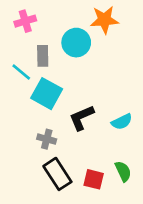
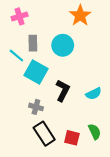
orange star: (104, 20) -> (80, 15), turned -30
cyan circle: (76, 43) -> (63, 45), moved
black L-shape: (82, 118) -> (63, 91), turned 140

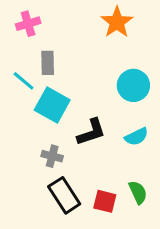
cyan circle: (63, 45) -> (133, 85), moved
black L-shape: (63, 91) -> (91, 132), turned 45

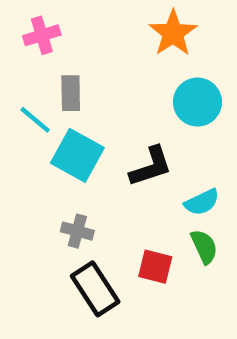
cyan circle: (133, 85) -> (197, 102), moved
black L-shape: (91, 132) -> (151, 167), moved
green semicircle: (138, 192) -> (204, 247), moved
red square: (105, 201) -> (155, 267), moved

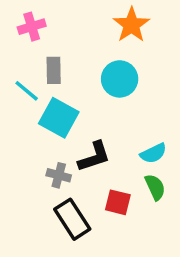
cyan circle: (197, 102) -> (120, 79), moved
black L-shape: (151, 167) -> (94, 157), moved

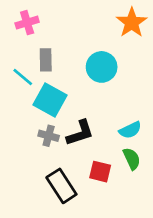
orange star: (131, 25) -> (132, 23), moved
gray cross: (59, 175) -> (49, 136), moved

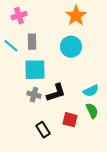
orange star: (132, 23) -> (76, 16), moved
cyan line: (23, 77) -> (11, 46), moved
cyan square: (50, 100) -> (35, 70), turned -30
black rectangle: (61, 186) -> (43, 130), size x0.7

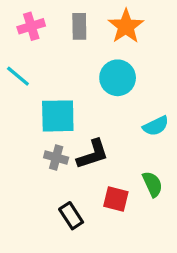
gray rectangle: (32, 42) -> (79, 26), moved
cyan semicircle: (91, 91) -> (156, 126), moved

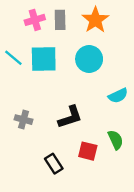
pink cross: (31, 26) -> (35, 20), moved
cyan square: (58, 116) -> (44, 59), moved
gray cross: (56, 158) -> (23, 120), moved

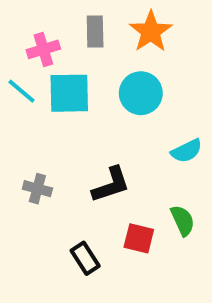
pink cross: (35, 20) -> (43, 49), moved

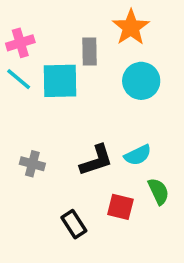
gray rectangle: (95, 32) -> (89, 51), moved
pink cross: (43, 49) -> (20, 43), moved
cyan circle: (141, 93) -> (141, 81), moved
cyan semicircle: (187, 151) -> (138, 155), moved

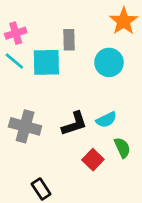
orange star: (131, 27) -> (124, 21), moved
gray cross: (32, 164) -> (25, 126), size x1.6
red square: (120, 207) -> (93, 160), turned 30
black rectangle: (74, 224) -> (41, 189), moved

